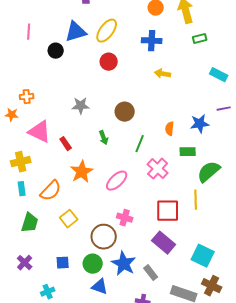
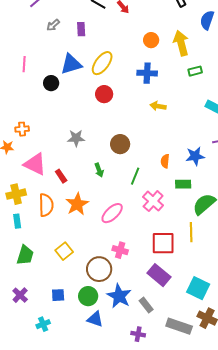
orange semicircle: (51, 191) -> (46, 205), moved, turned -45

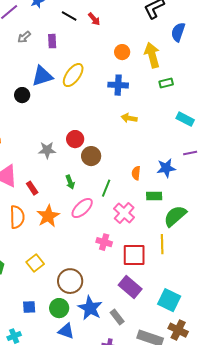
red circle: (104, 94) -> (75, 139), moved
pink ellipse: (112, 213) -> (82, 208), moved
pink cross: (120, 250) -> (104, 242), moved

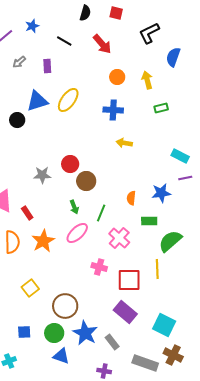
red arrow: (94, 19) -> (102, 44), moved, size x1.5
yellow arrow: (152, 55) -> (147, 80), size x0.7
cyan rectangle: (185, 119) -> (180, 156), moved
green arrow: (70, 182) -> (74, 207), moved

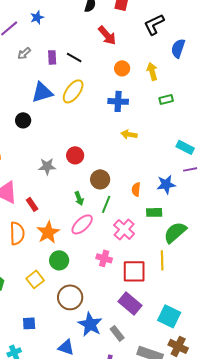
black line: (64, 41) -> (74, 57), moved
black circle: (17, 120) -> (23, 120), moved
brown circle: (86, 181) -> (100, 179), moved
green circle: (54, 333) -> (59, 260), moved

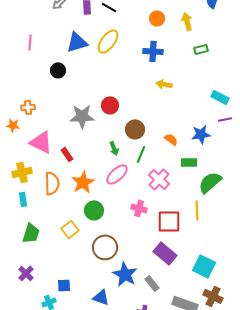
gray star: (47, 166) -> (82, 116), size x1.4
orange semicircle: (136, 189) -> (171, 139), turned 120
blue square: (29, 323) -> (64, 285), moved

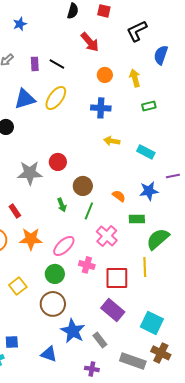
cyan rectangle: (220, 97) -> (146, 152), moved
pink ellipse: (117, 174) -> (64, 246), moved
orange star: (83, 182) -> (31, 239), turned 30
green circle: (94, 210) -> (55, 274), moved

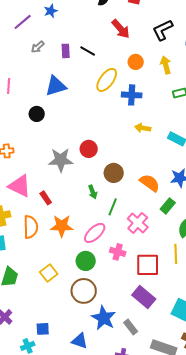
black L-shape: (137, 31) -> (163, 30), moved
yellow ellipse: (56, 98) -> (107, 80), moved
orange semicircle: (119, 196) -> (150, 183), size x1.5
green line: (89, 211) -> (113, 207), moved
green rectangle: (137, 219) -> (168, 206), turned -49

